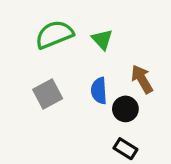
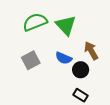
green triangle: (102, 39) -> (66, 25), size x1.5
blue semicircle: (99, 91) -> (64, 58), turned -63

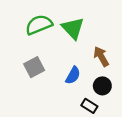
blue semicircle: (64, 58) -> (73, 75), moved, turned -84
black circle: (81, 70) -> (102, 86), moved

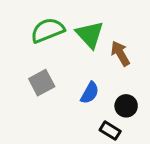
brown arrow: (101, 56) -> (120, 53), moved

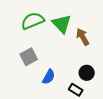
blue semicircle: (90, 93) -> (49, 77), moved

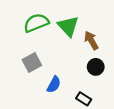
black circle: (87, 73) -> (96, 67), moved

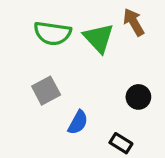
green semicircle: (36, 23) -> (52, 33), turned -150
brown arrow: (91, 40) -> (134, 22), moved

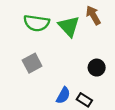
blue semicircle: (78, 122) -> (63, 95), moved

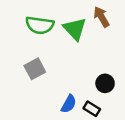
black circle: (97, 68) -> (105, 83), moved

